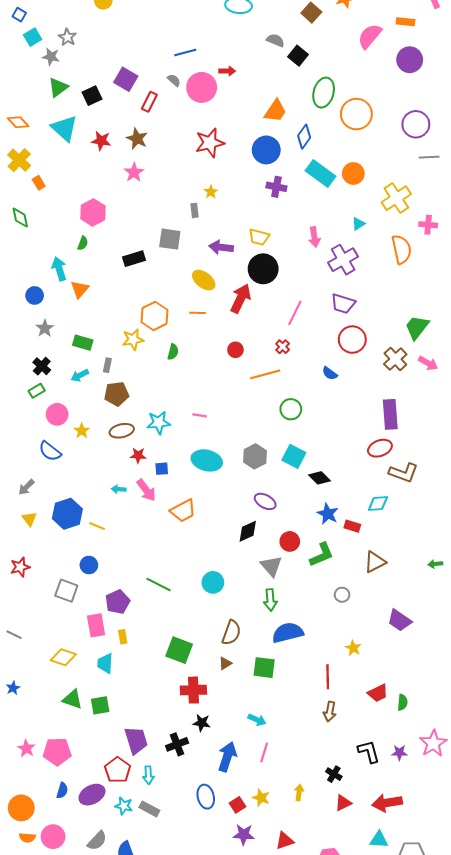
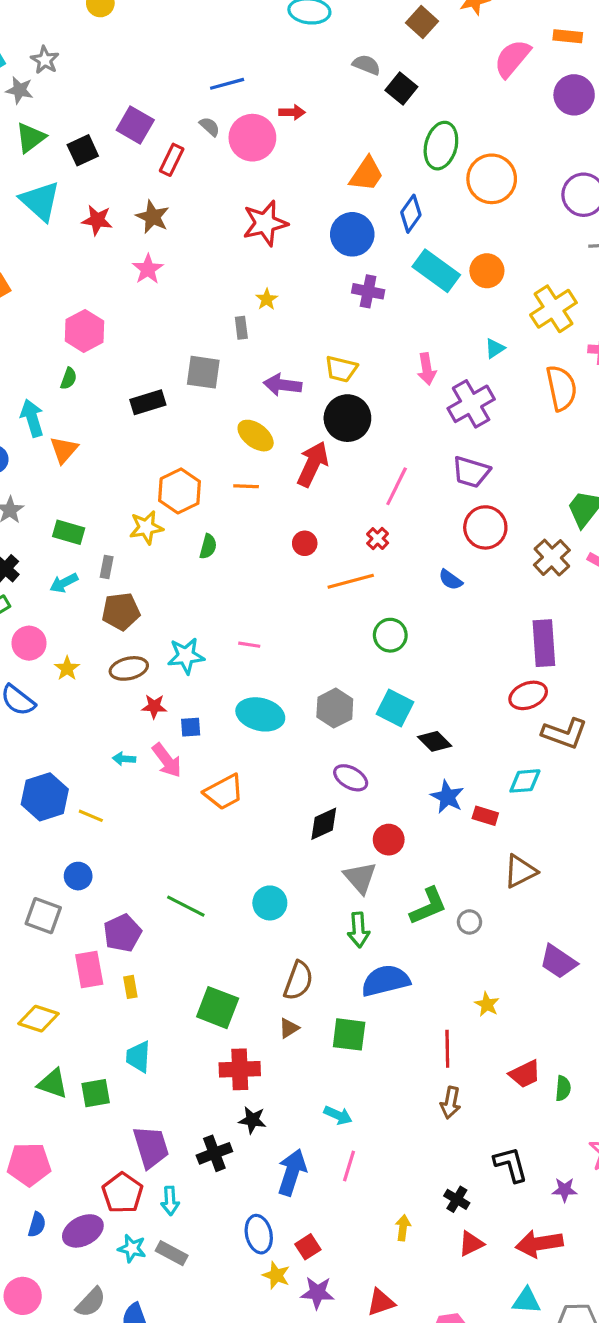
green L-shape: (322, 555) -> (428, 906), moved
cyan trapezoid: (105, 663) -> (138, 1057), moved
purple star: (399, 753) -> (565, 1190), moved
yellow star: (261, 798) -> (276, 1275), moved

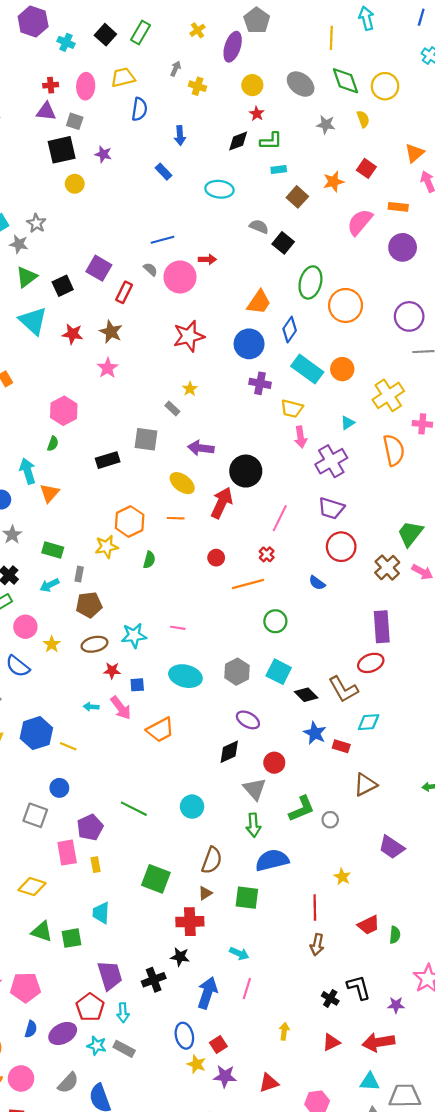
gray rectangle: (241, 328) -> (172, 409), turned -40
yellow trapezoid: (341, 369) -> (292, 409), moved
brown L-shape: (565, 733) -> (343, 689), moved, turned 40
red cross: (240, 1069) -> (190, 922), moved
black cross: (457, 1199) -> (330, 998), moved

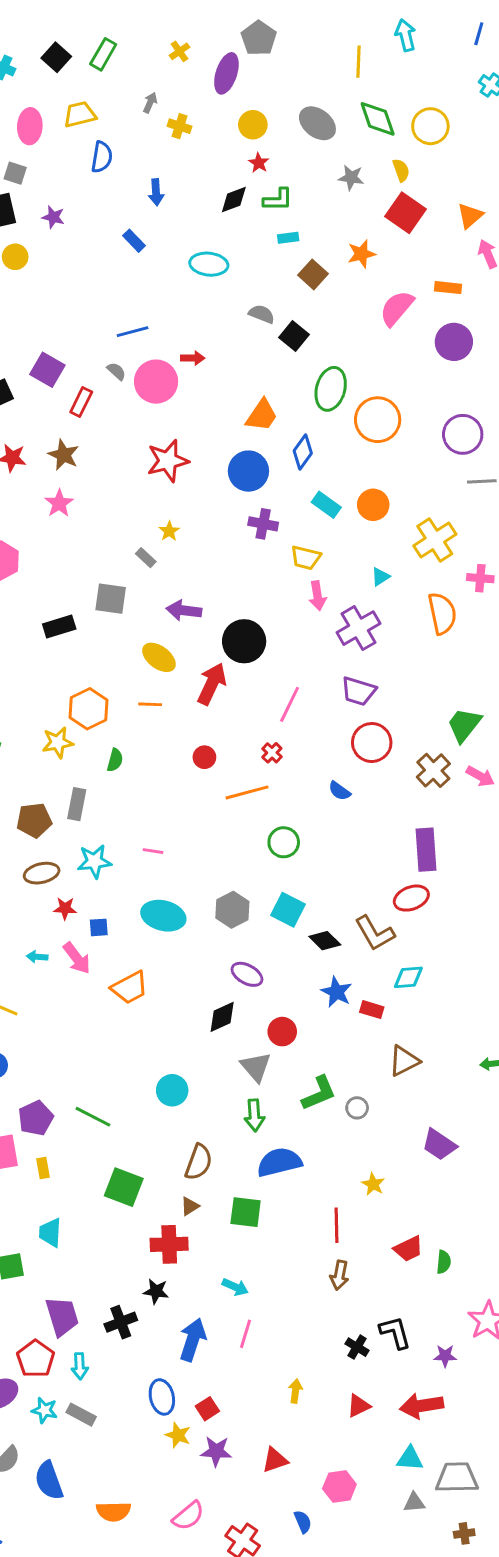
red square: (366, 168) -> (405, 213), moved, size x1.5
cyan rectangle: (307, 369) -> (326, 505), size x0.7
gray rectangle: (79, 574) -> (77, 804), moved, size x1.5
green line: (134, 809) -> (93, 1117), moved

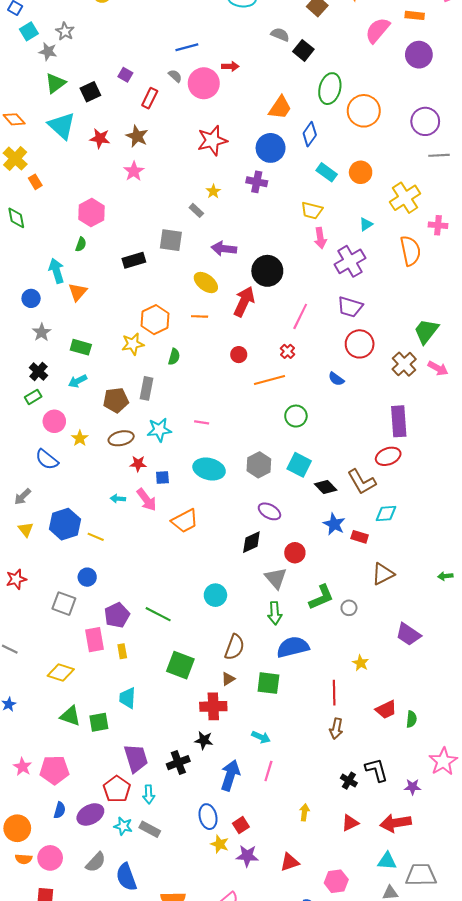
purple square: (47, 370) -> (125, 75), size x0.6
purple cross: (263, 524) -> (257, 182), moved

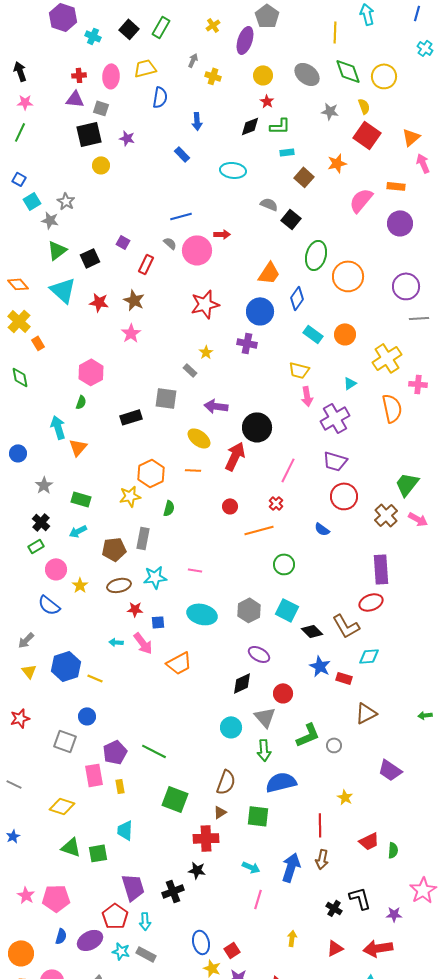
blue circle: (31, 298) -> (18, 453), moved
cyan circle: (215, 595) -> (231, 727), moved
blue arrow: (230, 775) -> (291, 867), moved

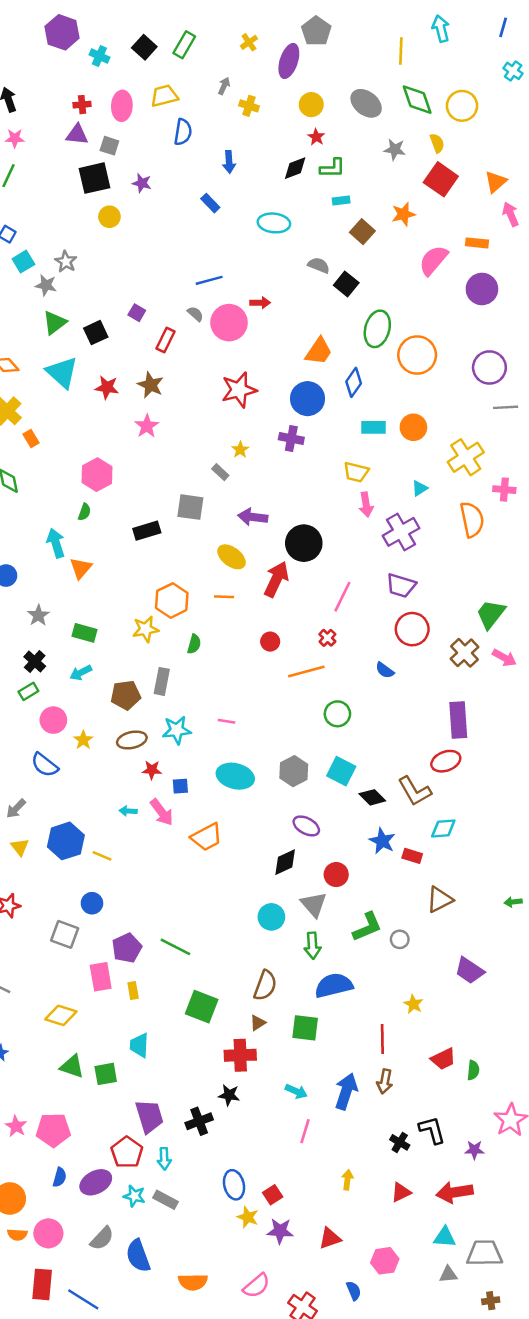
cyan rectangle: (313, 334) -> (374, 427), turned -36

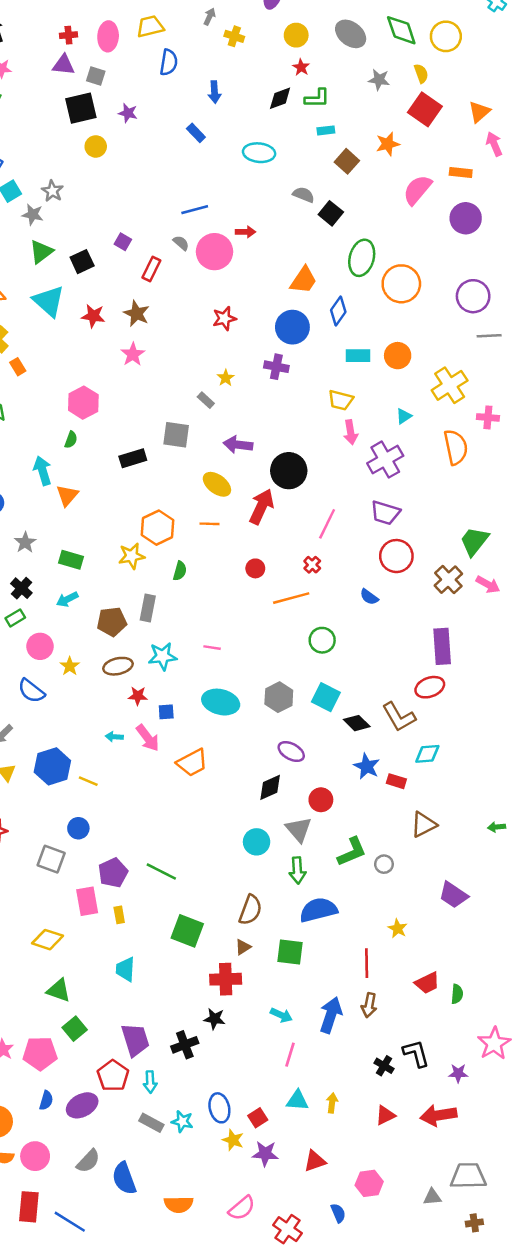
red star: (239, 390) -> (224, 318), size x0.7
green square: (106, 1074) -> (75, 1029), moved, turned -30
cyan star: (134, 1196) -> (182, 1121), moved
cyan triangle: (445, 1237) -> (297, 1100), moved

